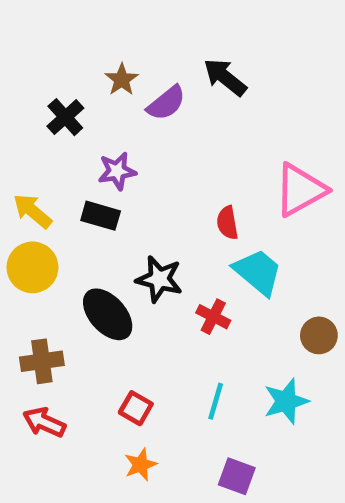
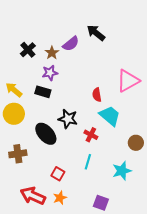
brown star: (122, 80) -> (52, 53), moved
cyan line: (216, 401) -> (88, 162), moved
red arrow: (44, 422) -> (33, 196), moved, size x1.4

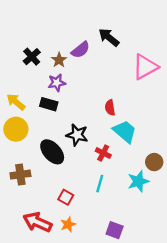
pink triangle: (128, 81) -> (145, 67), moved
cyan star: (122, 171) -> (138, 181), moved

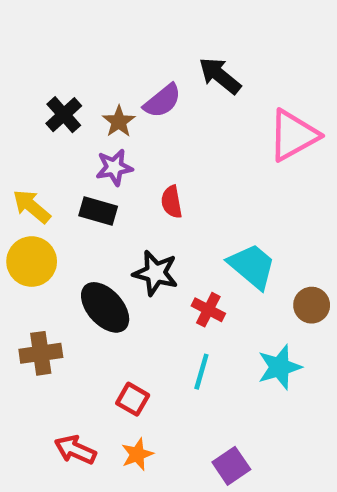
red semicircle: (110, 108) -> (172, 202), moved
brown circle: (154, 162) -> (312, 305), moved
red arrow: (37, 222) -> (75, 450), size x0.7
purple square: (115, 230) -> (231, 466), turned 36

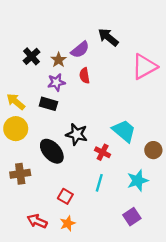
red semicircle: (172, 202) -> (85, 76), moved
purple square: (231, 466) -> (132, 217), moved

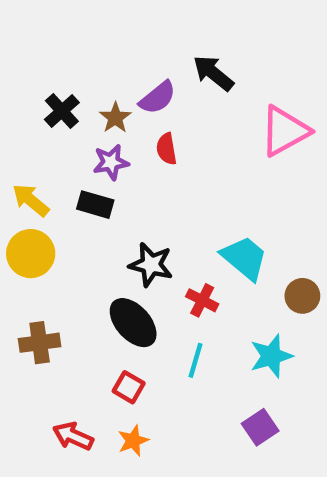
black ellipse: (52, 151) -> (133, 323), moved

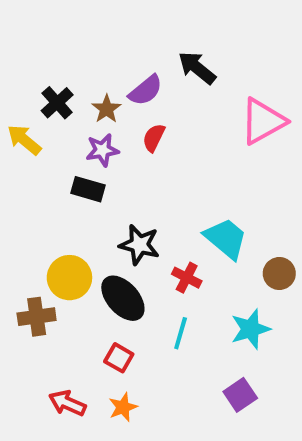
red semicircle: (167, 149) -> (154, 138), turned 36
yellow arrow: (31, 200) -> (24, 140), moved
yellow circle: (31, 254) -> (69, 278), moved

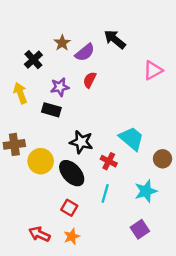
brown star: (106, 109) -> (62, 43), moved
pink triangle: (263, 121) -> (153, 70), size x0.7
yellow arrow: (24, 140) -> (20, 93), moved, turned 30
brown cross: (37, 317) -> (14, 144), moved

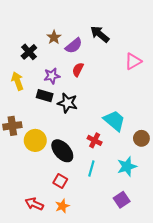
black star: (81, 142) -> (68, 103), moved

